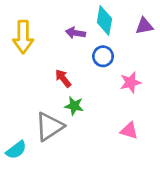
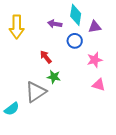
purple triangle: (144, 26) -> (95, 27), moved
pink triangle: (129, 131) -> (99, 85), moved

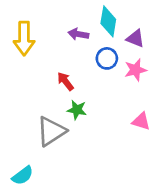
purple triangle: (95, 27) -> (135, 38), turned 32
pink star: (95, 60) -> (135, 70), moved
cyan semicircle: (12, 109) -> (23, 176), moved

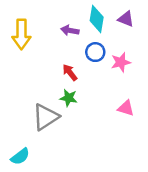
purple triangle: (135, 38) -> (126, 19), moved
red arrow: (65, 81) -> (70, 72), moved

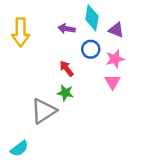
purple triangle: (126, 19) -> (116, 30), moved
pink triangle: (126, 108) -> (112, 82), moved, turned 42

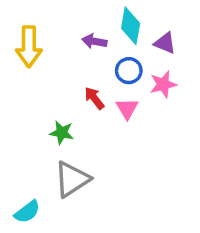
pink triangle: (112, 82) -> (127, 108), moved
green star: (65, 93) -> (62, 133), moved
gray triangle: (44, 111) -> (72, 179), moved

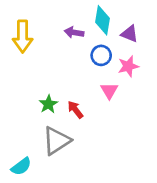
red arrow: (94, 98) -> (75, 110), moved
pink triangle: (127, 108) -> (109, 91), moved
green star: (62, 133) -> (48, 104), turned 30

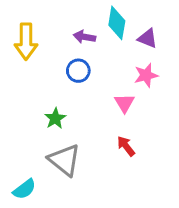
blue circle: (101, 55) -> (78, 71), moved
red arrow: (75, 110) -> (126, 146), moved
gray triangle: (56, 141) -> (64, 160), turned -48

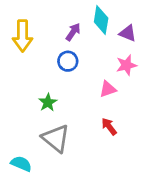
purple arrow: (84, 37) -> (73, 32), turned 114
pink triangle: (124, 103) -> (108, 89), turned 42
cyan semicircle: (24, 189) -> (21, 164), turned -120

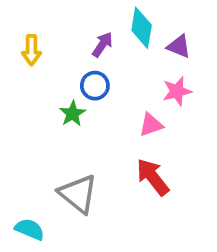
yellow arrow: (23, 36) -> (31, 50), size x0.7
green star: (48, 102) -> (73, 114), moved
red arrow: (109, 126) -> (153, 177), size x1.5

